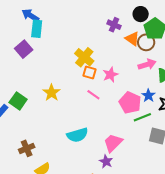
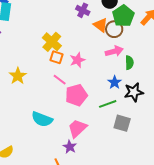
pink pentagon: (130, 103) -> (76, 95), moved, turned 30
cyan semicircle: (77, 135) -> (42, 119), turned 35

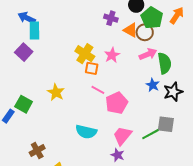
pink star: (77, 60) -> (112, 55), moved
green semicircle: (129, 63) -> (164, 63), size x1.5
green line: (108, 104) -> (150, 134), moved

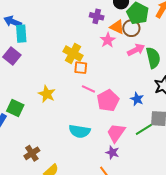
pink star: (112, 55) -> (108, 40), moved
blue star: (153, 85) -> (137, 99), moved

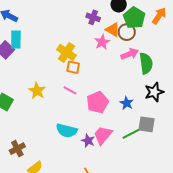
cyan rectangle: (21, 34) -> (16, 40), moved
pink line: (88, 89) -> (70, 90), moved
purple star: (112, 152) -> (88, 141), moved

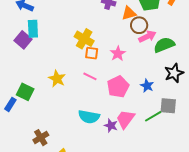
orange triangle: (113, 30) -> (129, 13), turned -42
brown circle: (127, 32) -> (139, 25), moved
pink star: (102, 42) -> (118, 53), moved
green semicircle: (146, 63) -> (164, 45), turned -100

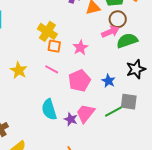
brown circle: (139, 25) -> (118, 19), moved
cyan semicircle: (89, 117) -> (49, 110), turned 60

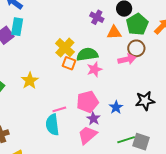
green semicircle: (127, 41) -> (87, 54), moved
pink line: (52, 69) -> (59, 109), moved, turned -56
gray square: (129, 102) -> (141, 142), moved
green line: (113, 112) -> (126, 140), moved
purple star: (71, 119) -> (93, 119), moved

